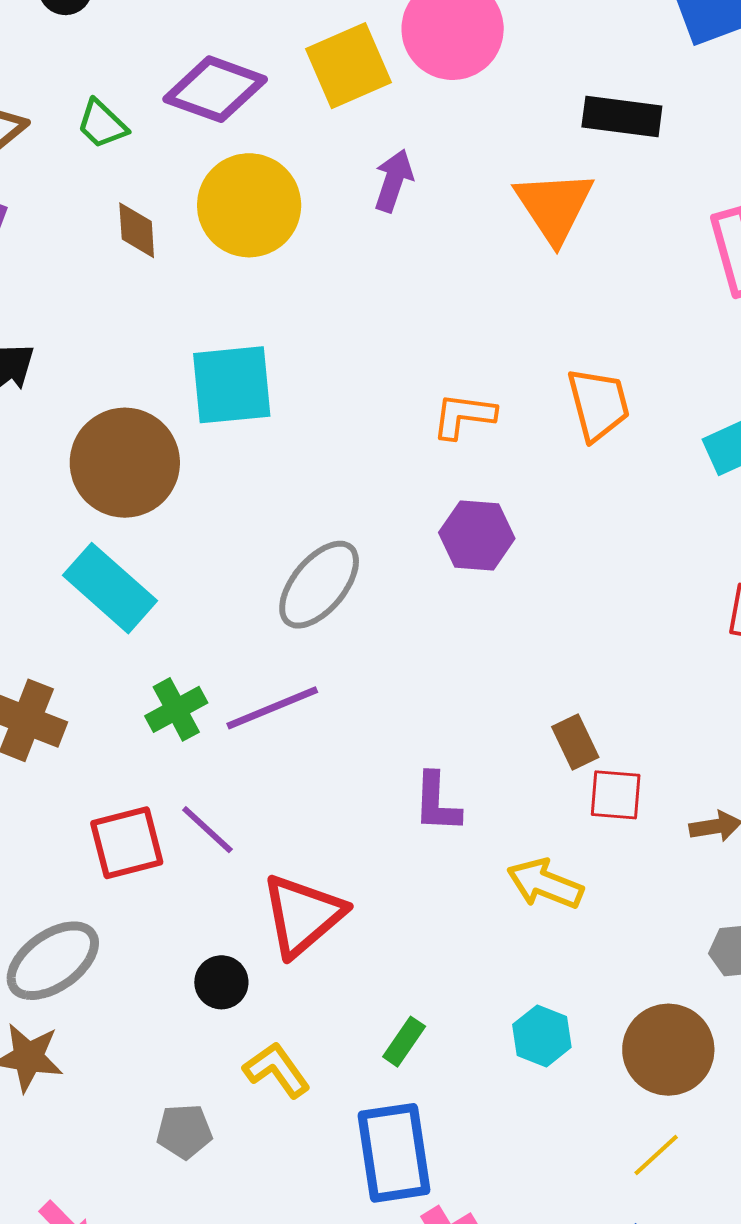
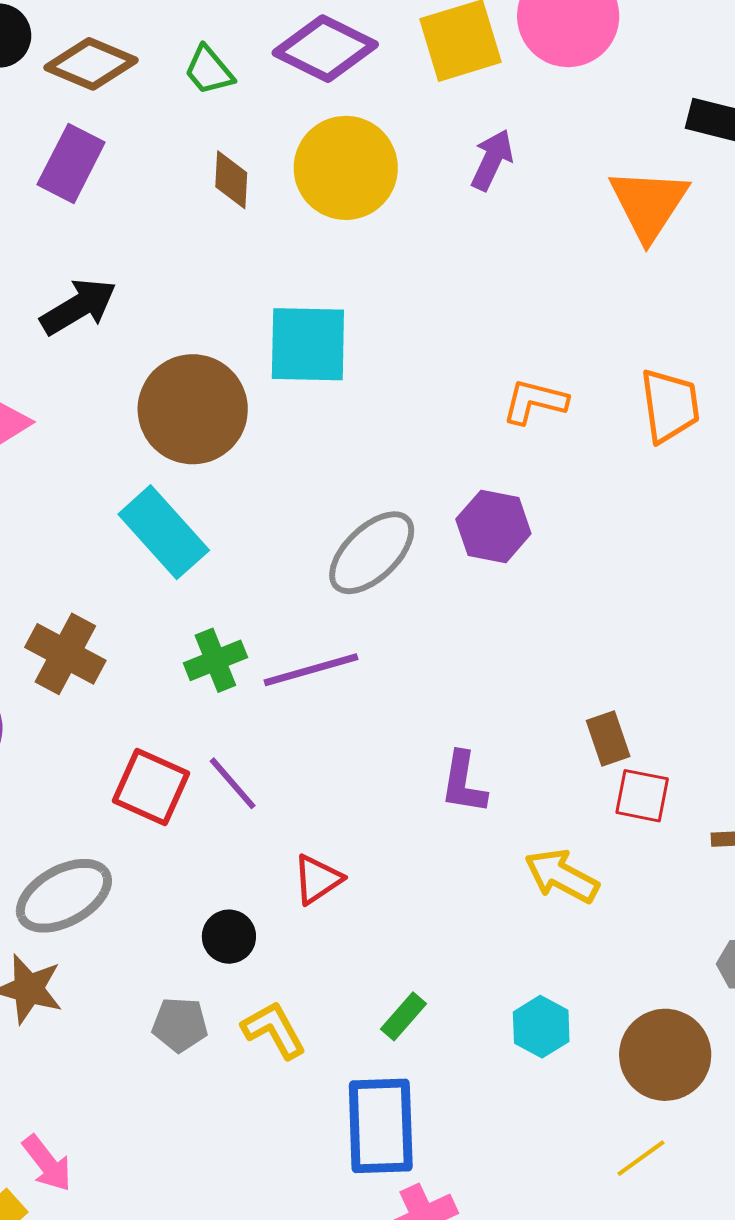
purple hexagon: (477, 535) -> (493, 526), moved
red square: (127, 843) -> (151, 787), turned 32
red triangle: (303, 915) -> (317, 879), size x0.6
gray pentagon: (184, 1131) -> (180, 1025), moved

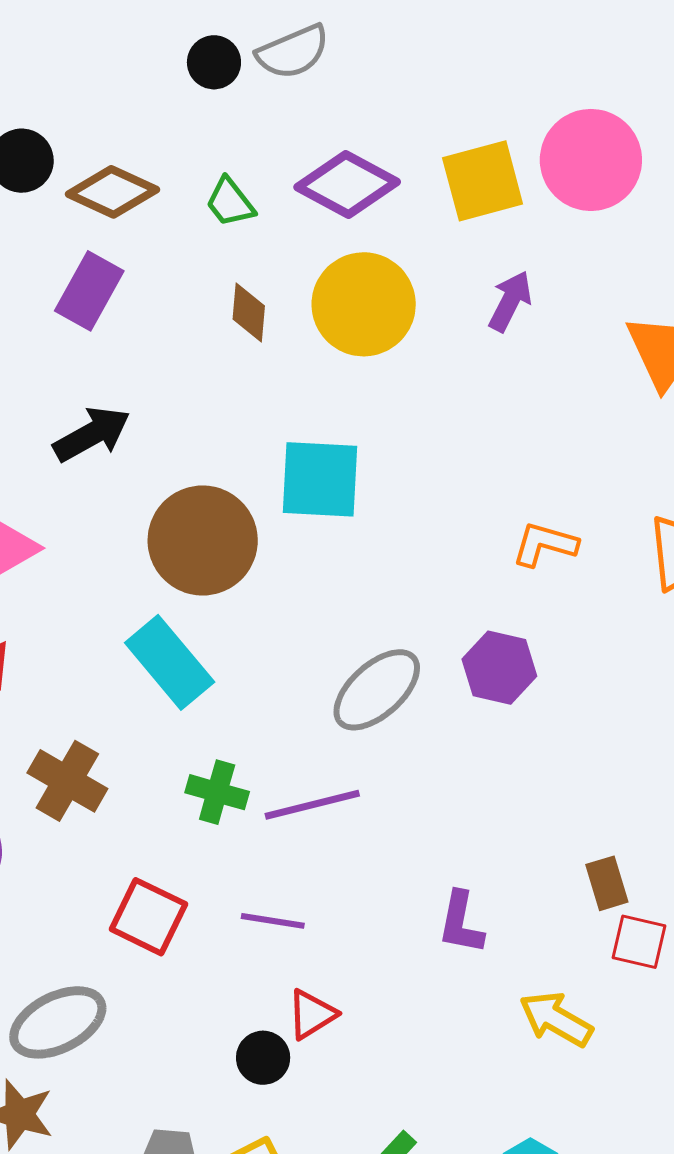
green cross: (215, 660) -> (217, 792), turned 36
purple line: (233, 783) -> (273, 921), moved, turned -42
black circle: (229, 937) -> (263, 1058), moved

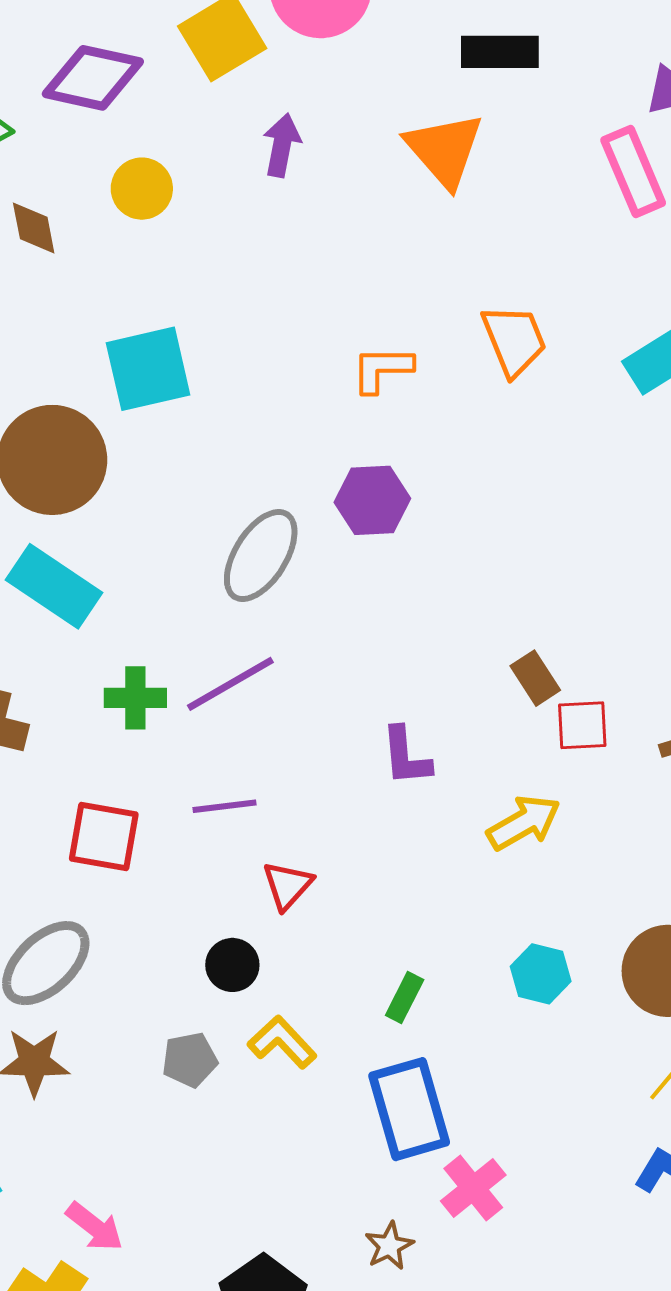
yellow circle: (364, 304) -> (142, 189), size x0.6
yellow arrow: (556, 1019) -> (524, 823), turned 136
black circle: (263, 1058) -> (232, 965), moved

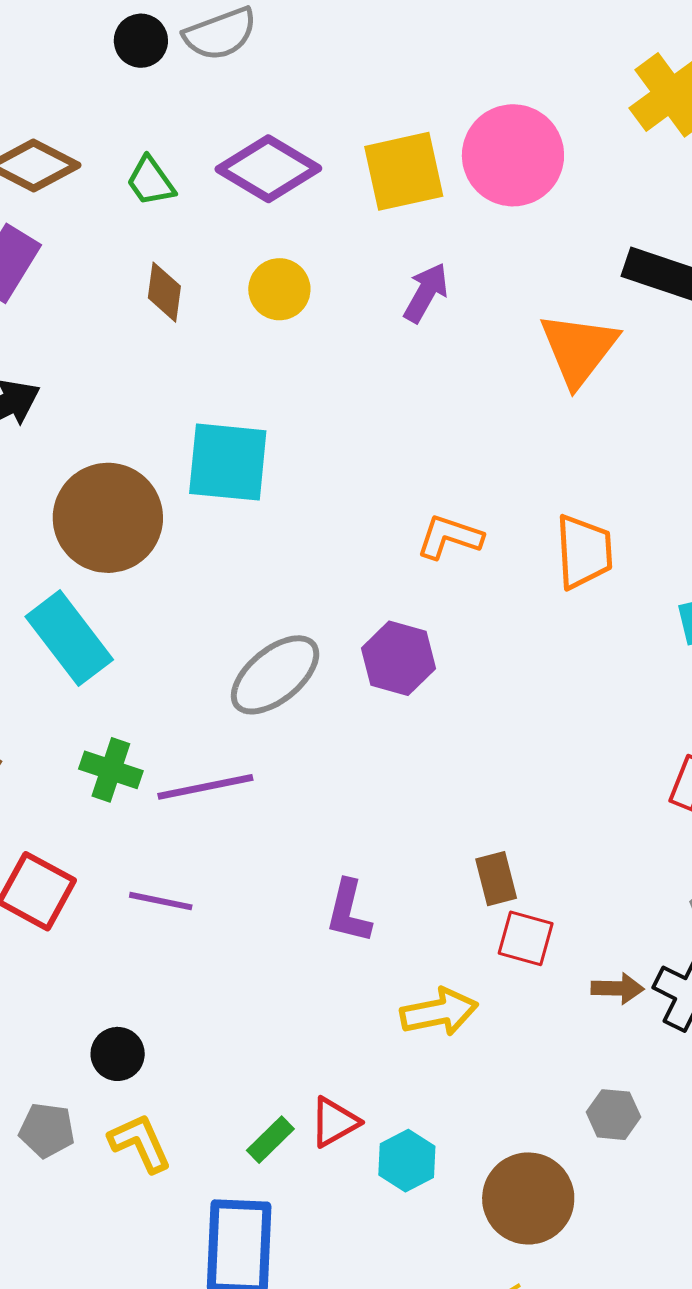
red triangle: (288, 885) -> (334, 1122), moved

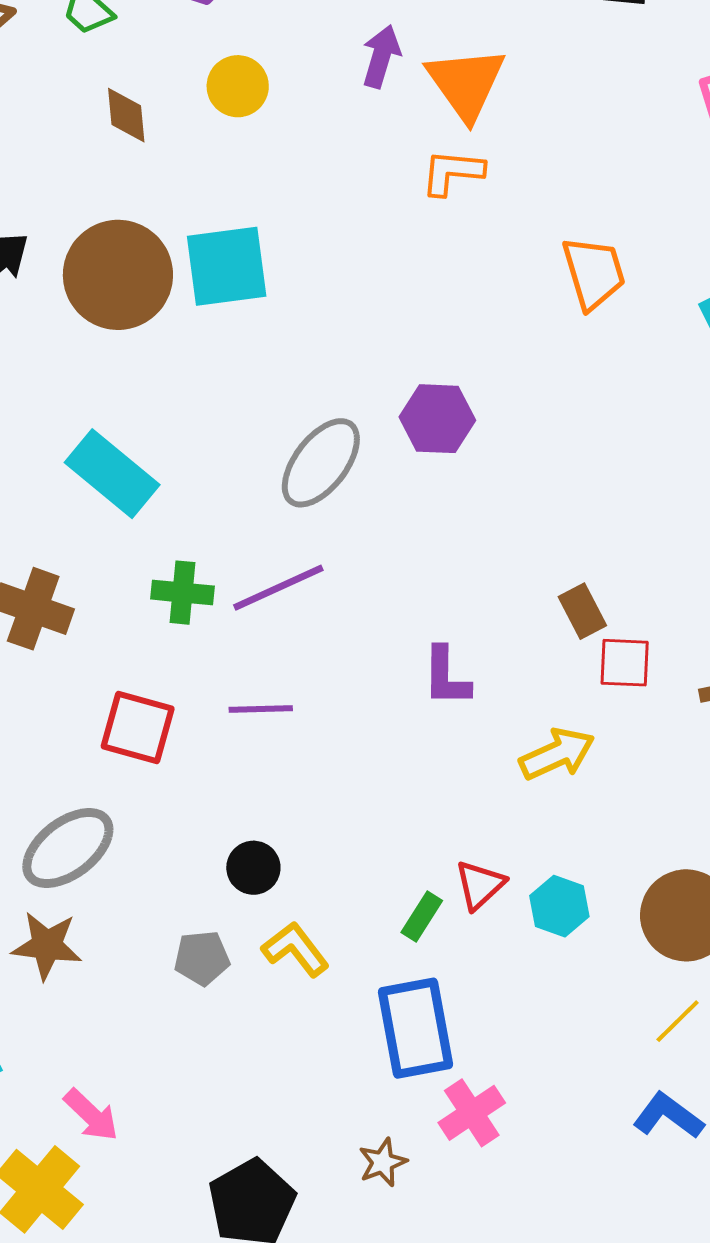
orange triangle: (579, 349) -> (466, 83), moved
brown circle: (108, 518) -> (118, 275), moved
orange L-shape: (449, 537) -> (452, 172), moved

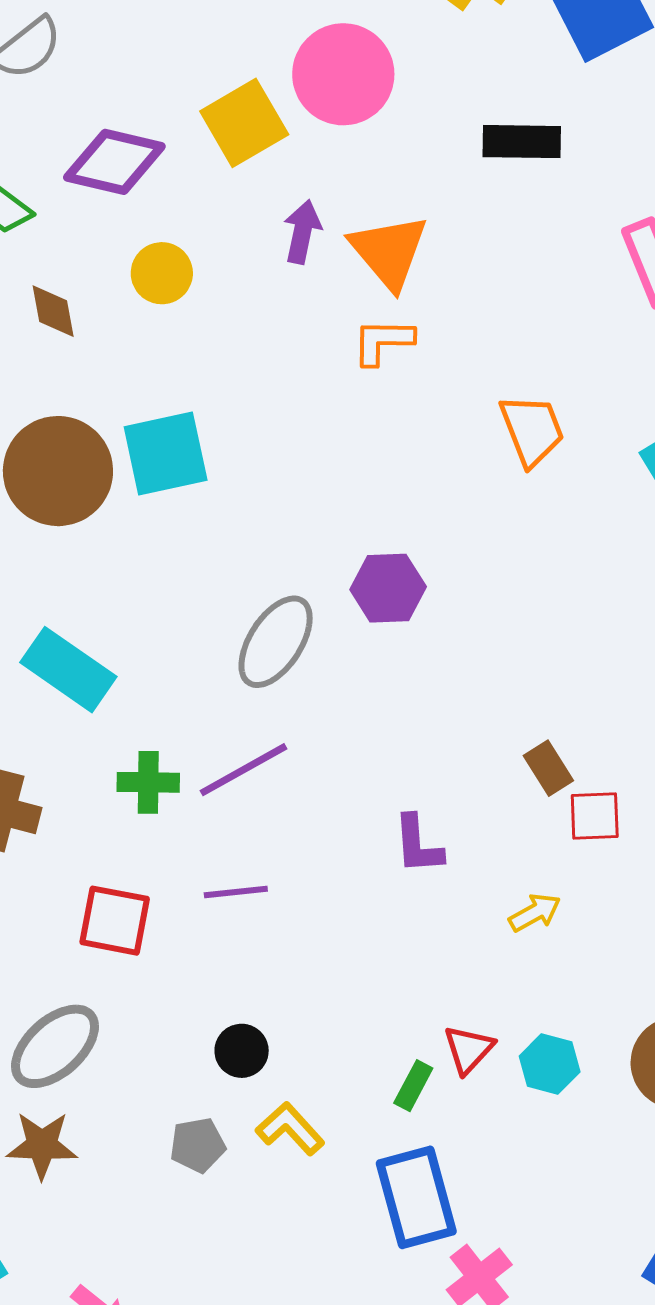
yellow arrow: (557, 754) -> (535, 913), size x0.7

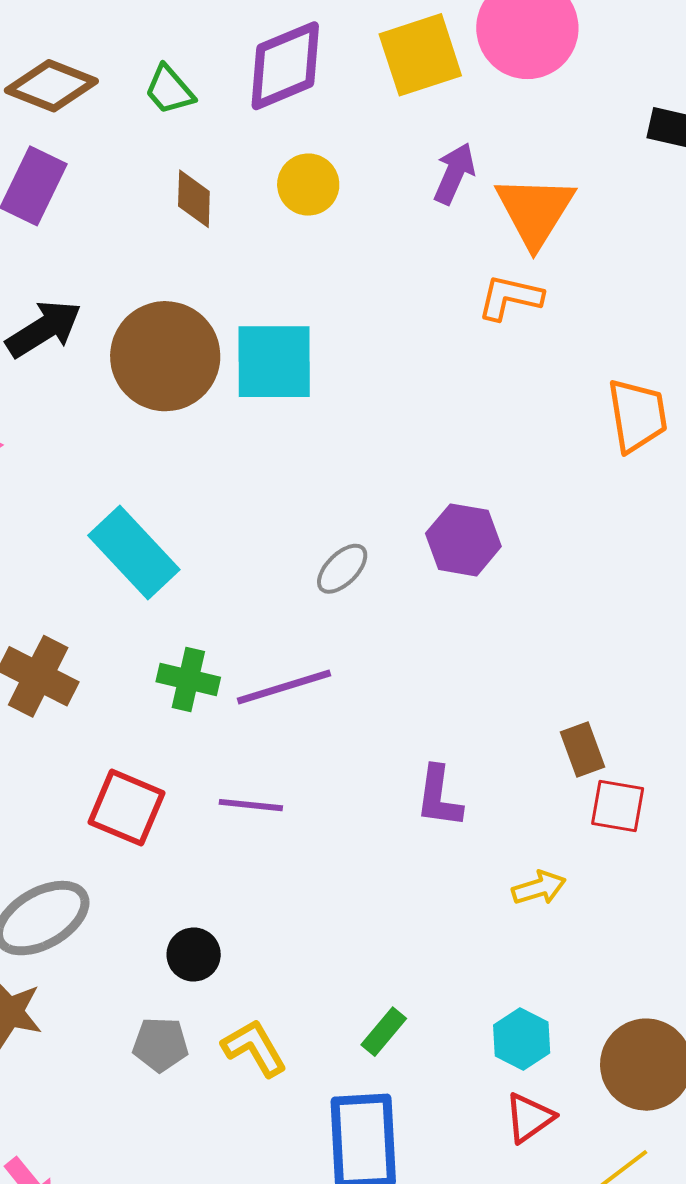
purple diamond: (114, 162) -> (285, 66), turned -48
gray ellipse: (276, 642) -> (342, 569), size x0.6
red triangle: (469, 1049) -> (529, 1118), moved
black circle: (242, 1051) -> (194, 954), moved

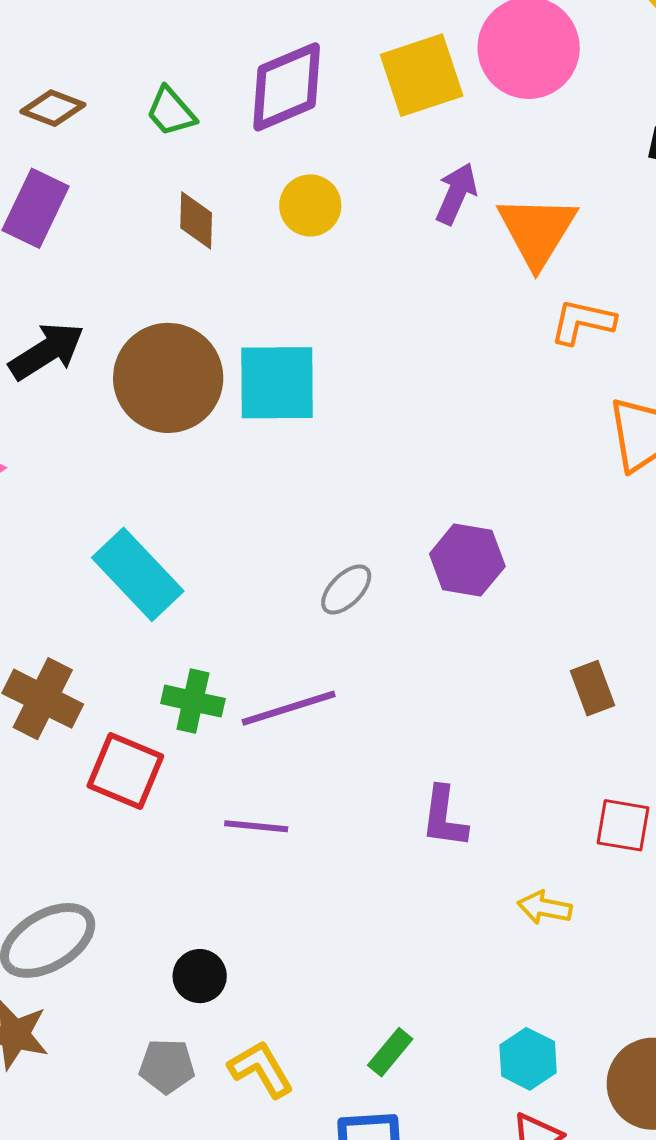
brown diamond: (51, 86) -> (53, 108), size x0.7
orange L-shape: (510, 297) -> (582, 322), moved
brown rectangle: (582, 749) -> (593, 688), moved
red square: (126, 808) -> (125, 771), moved
yellow arrow: (539, 888) -> (545, 908), turned -152

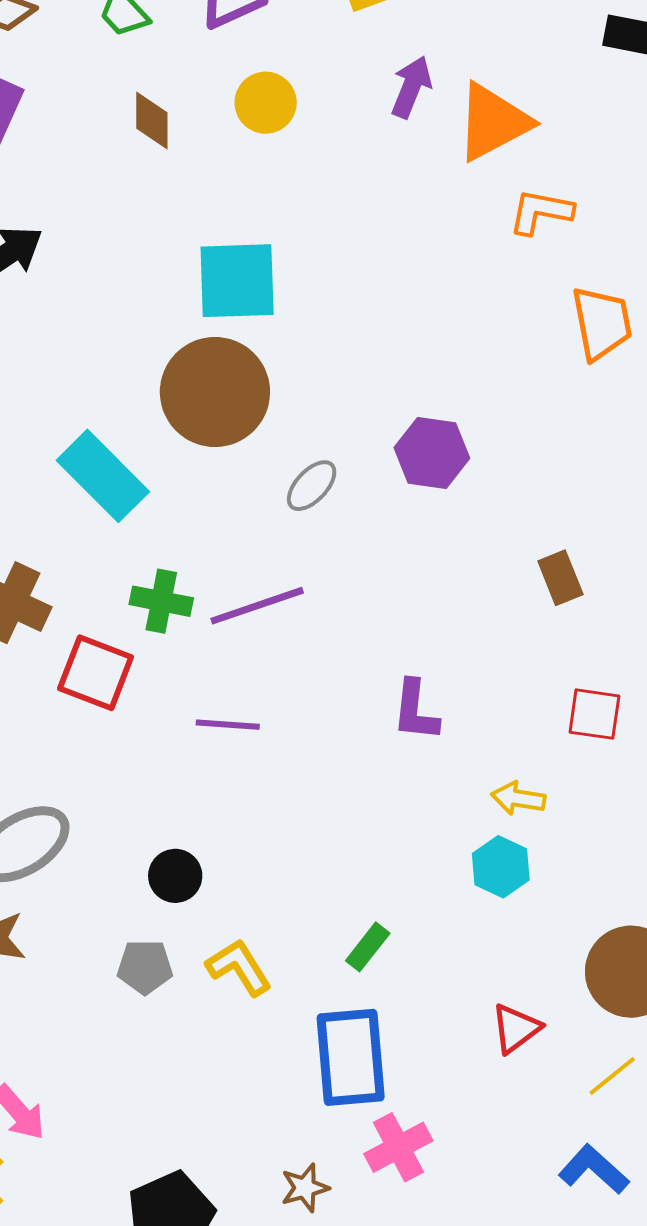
orange triangle: (537, 231) -> (493, 122), turned 32
brown circle: (168, 378) -> (215, 392), moved
cyan hexagon: (528, 1059) -> (501, 867), moved

